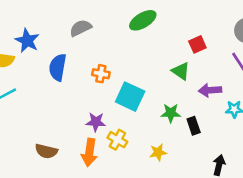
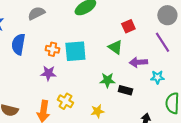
cyan square: (130, 97) -> (75, 51), moved, turned -30
purple star: (96, 122) -> (48, 73), moved
black rectangle: (194, 126) -> (125, 90), turned -56

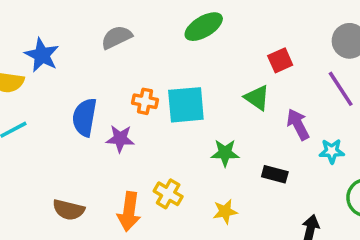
blue semicircle: (18, 44) -> (85, 117), moved
purple arrow: (138, 62) -> (298, 124), turned 66
purple star: (48, 73) -> (120, 139), moved
green star: (107, 80) -> (225, 153), moved

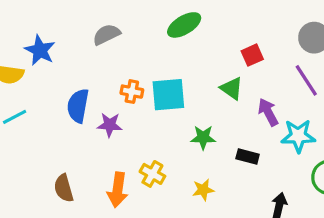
cyan star: (332, 151) -> (298, 136), size x1.5
brown semicircle: (69, 210) -> (64, 188), turned 60

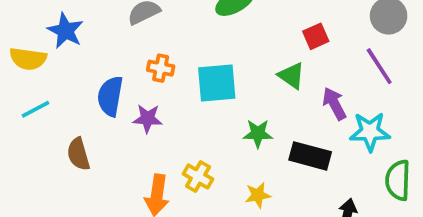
orange cross: (132, 92) -> (161, 68), moved
black rectangle: (248, 156) -> (310, 156), size x1.5
brown semicircle: (64, 188) -> (78, 154), moved

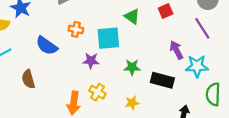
green triangle: (291, 76) -> (132, 16), moved
blue semicircle: (110, 96) -> (47, 46), turned -65
purple star: (148, 119) -> (91, 61), moved

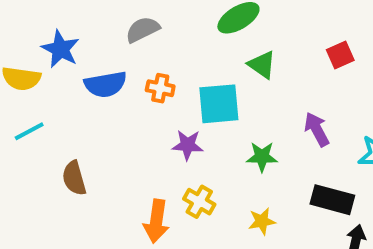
red square: (166, 11) -> (340, 55), moved
blue semicircle: (47, 46) -> (105, 84), moved, turned -45
purple arrow: (176, 50) -> (317, 129), moved
black rectangle: (162, 80) -> (332, 200), moved

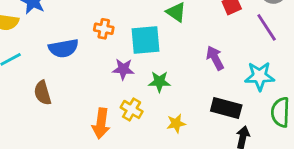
blue semicircle: (105, 84) -> (63, 48), moved
green star: (262, 157) -> (159, 82), moved

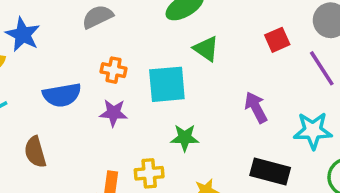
purple star: (123, 69) -> (114, 113), moved
yellow cross: (132, 109) -> (149, 173), turned -35

